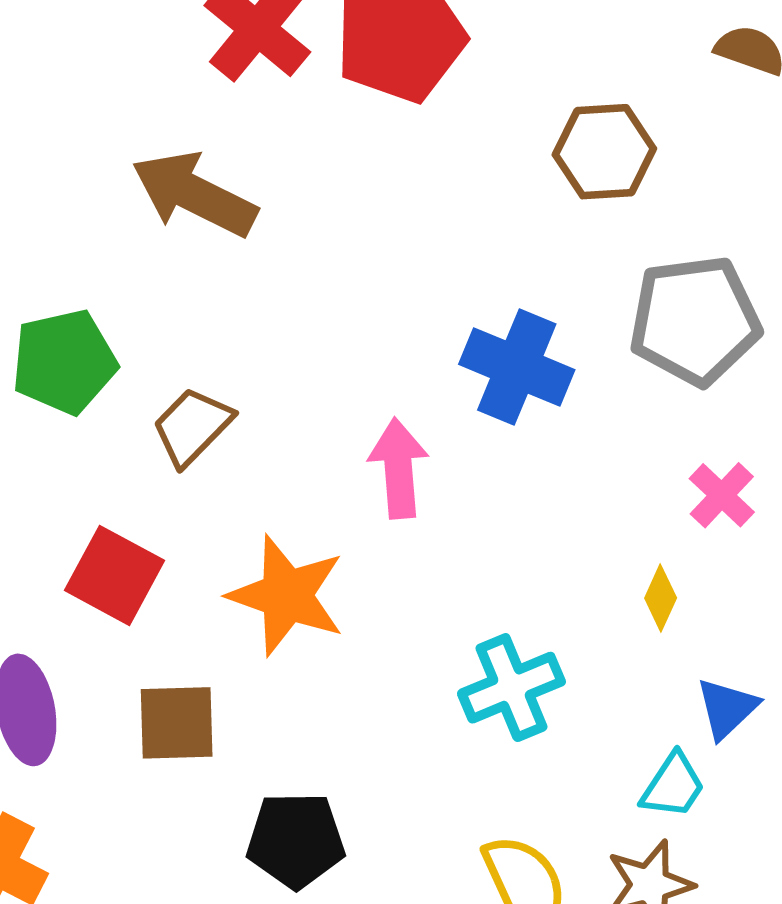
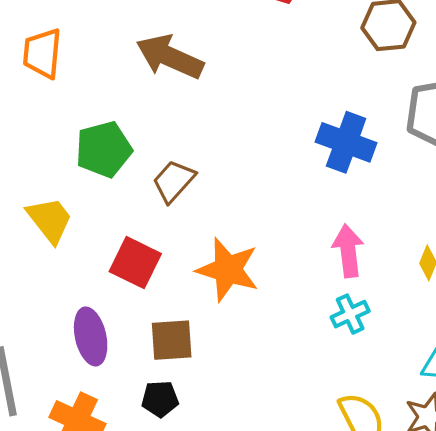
pink arrow: (399, 468) -> (348, 251), moved
cyan cross: (512, 688) -> (350, 314), size x0.7
black pentagon: (296, 840) -> (160, 399), moved, size x0.7

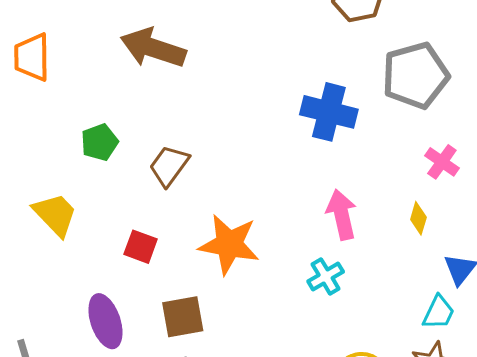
green pentagon: (104, 149) -> (100, 142), size x0.7
red square: (135, 263) -> (141, 247), size x0.7
cyan cross: (350, 314) -> (326, 277), moved

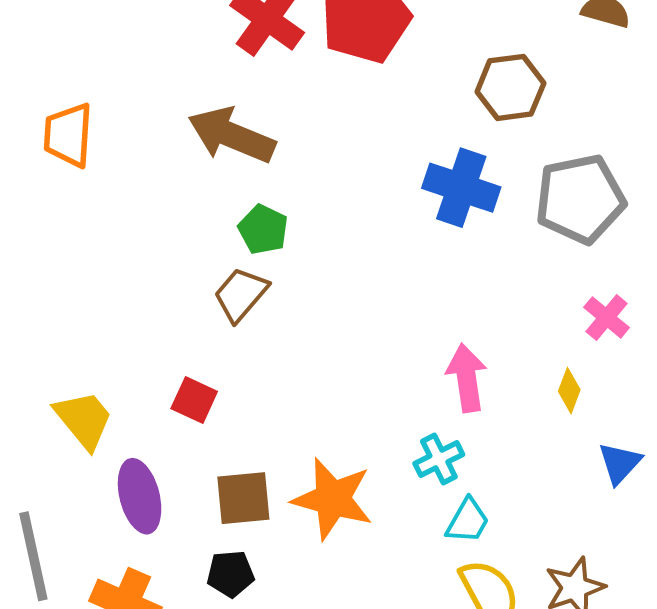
blue cross: (329, 112) -> (461, 188), moved
green pentagon: (100, 142) -> (263, 229), moved, turned -30
yellow trapezoid: (55, 215) -> (84, 420), moved
orange star: (229, 244) -> (333, 499), moved
cyan trapezoid: (438, 312) -> (468, 521), moved

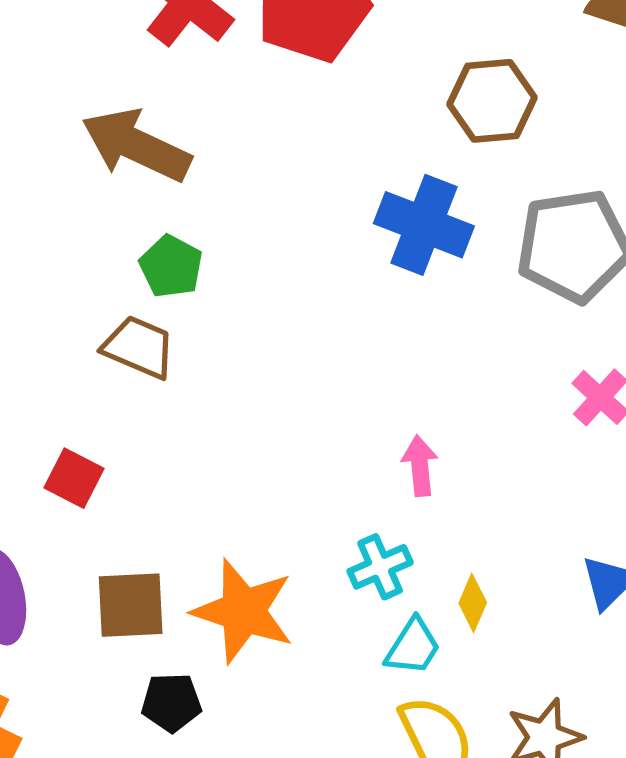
brown trapezoid: (241, 294) -> (139, 347), turned 70
pink arrow: (467, 378) -> (420, 466), size x0.7
yellow diamond: (569, 391) -> (473, 603), moved
black pentagon: (231, 574) -> (171, 702), moved

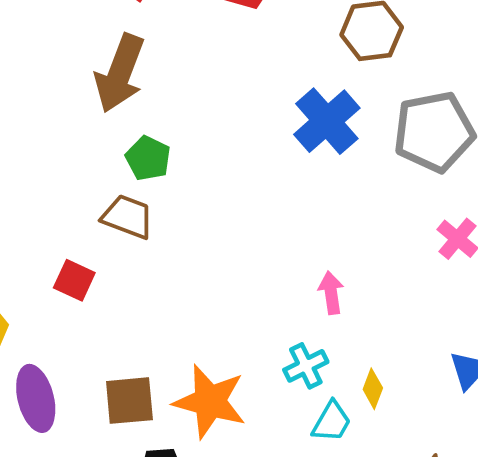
brown arrow: (136, 145) -> (120, 73), turned -92
blue cross: (424, 225) -> (327, 121), turned 30
red square: (74, 478) -> (74, 280), moved

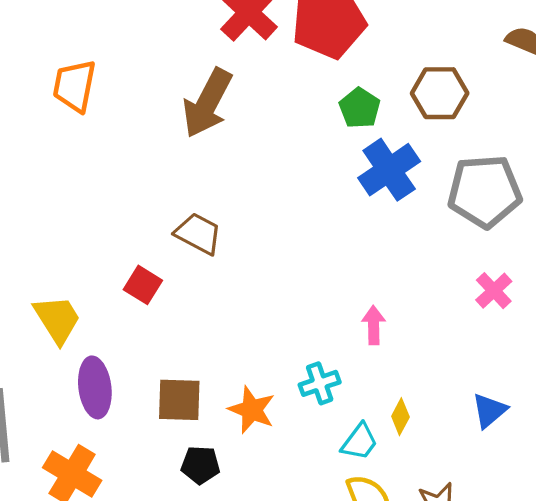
green pentagon: (148, 158) -> (360, 108), moved
cyan cross: (306, 366) -> (320, 383), moved
orange star: (210, 401) -> (252, 410), size x0.7

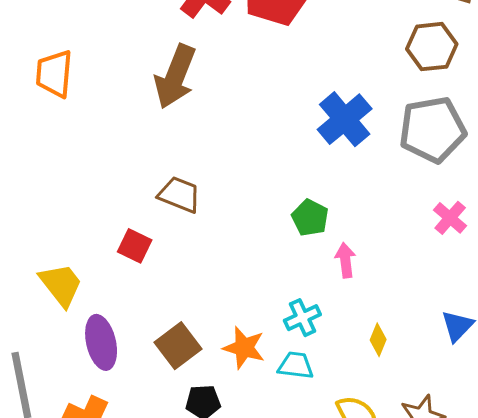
brown hexagon: (440, 93) -> (432, 47), moved
green pentagon: (360, 108) -> (310, 218), moved
brown square: (179, 400) -> (178, 346), turned -33
cyan trapezoid: (359, 442) -> (296, 365), moved, turned -114

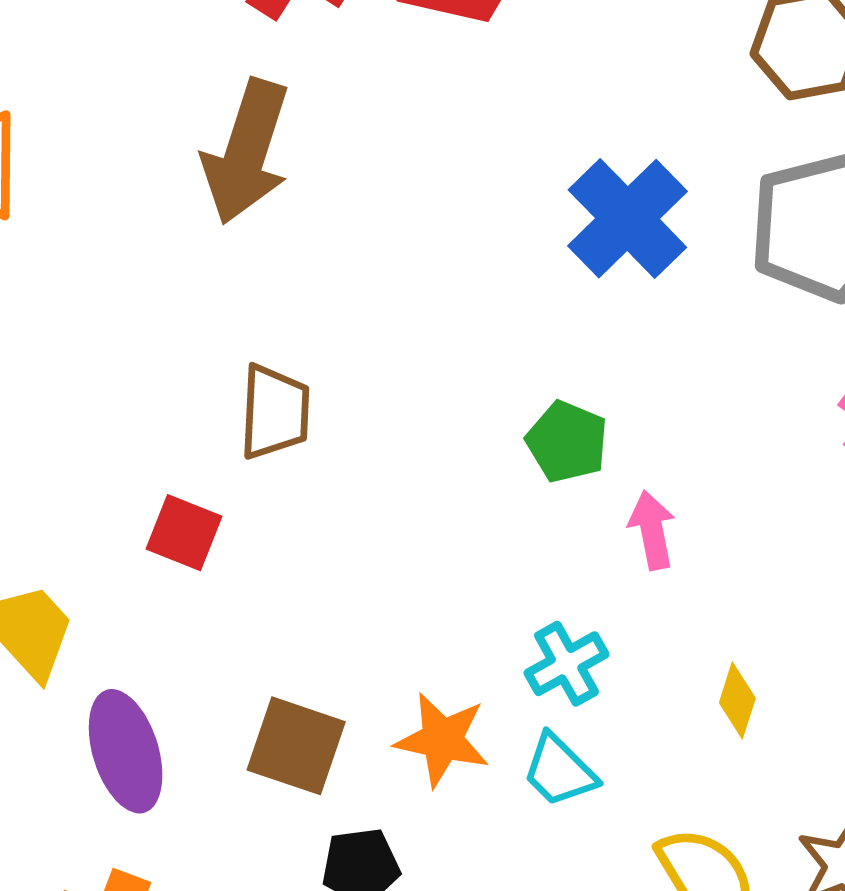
brown trapezoid: (179, 195) -> (275, 412), turned 75
brown square: (178, 346) -> (296, 746), turned -30
cyan trapezoid: (296, 365) -> (559, 771), turned -138

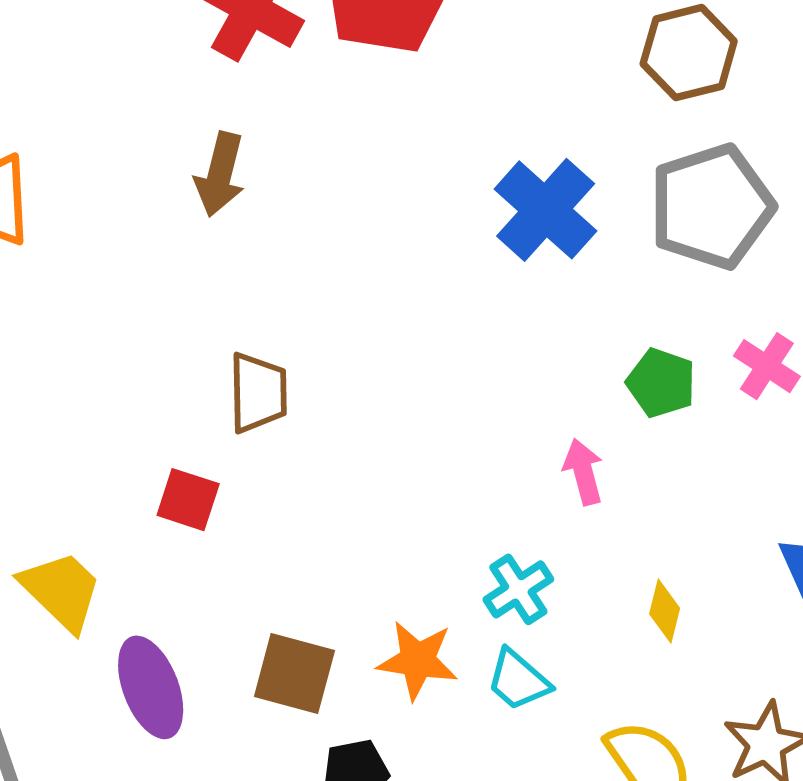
brown arrow: (246, 152) -> (220, 174), size x0.7
green pentagon: (567, 442) -> (661, 383), moved

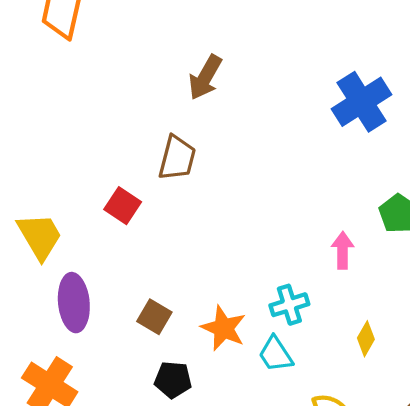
brown arrow: (220, 174) -> (205, 77), moved
brown square: (294, 674) -> (154, 317), size x0.7

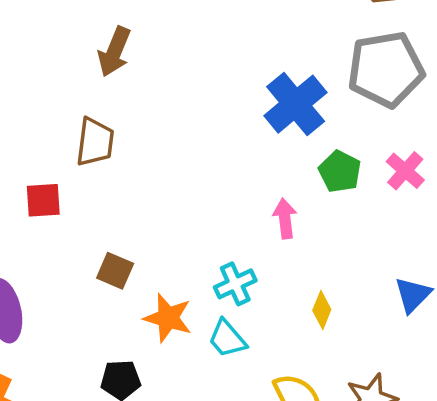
blue cross: (362, 102) -> (296, 104), moved
red square: (123, 206) -> (43, 200), turned -30
brown square: (154, 317) -> (115, 271), moved

